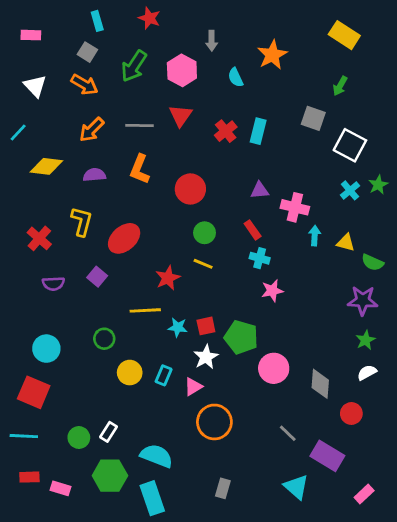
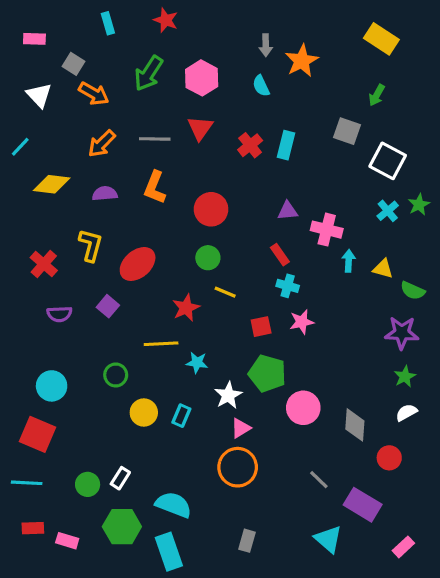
gray arrow: (212, 41) -> (266, 45), moved
gray square: (87, 52) -> (73, 64), moved
green circle: (205, 233) -> (208, 258), moved
red square: (206, 326) -> (261, 327), moved
pink triangle: (193, 387) -> (241, 428), moved

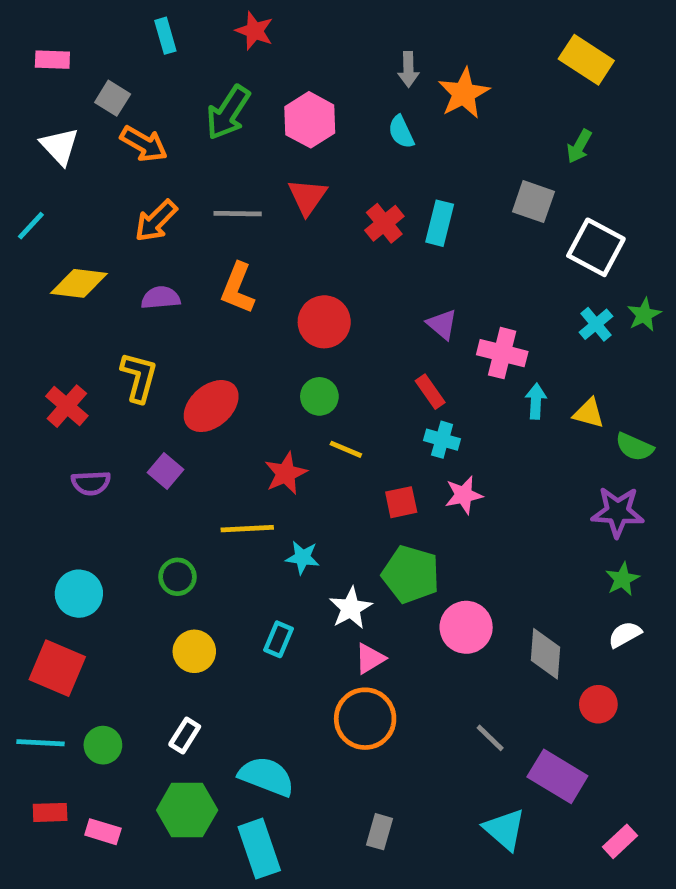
purple triangle: (288, 211) -> (442, 324), turned 45
yellow circle: (144, 412) -> (194, 651), moved
green circle: (88, 484) -> (103, 745), moved

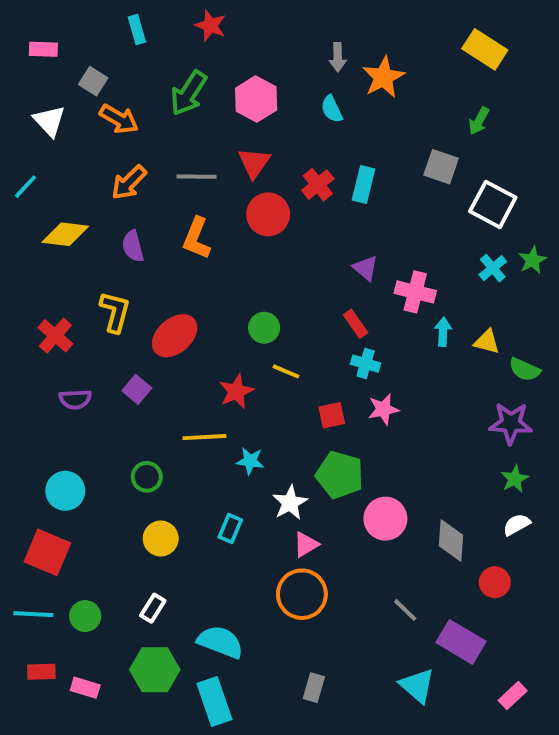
purple semicircle: (161, 298) -> (133, 246), turned -100
red circle: (324, 322) -> (268, 214), moved

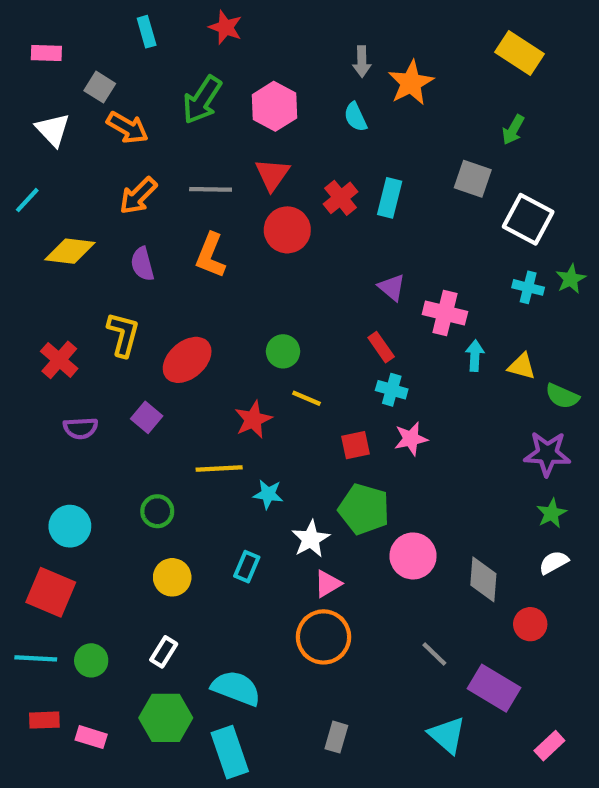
cyan cross: (493, 268) -> (528, 287), turned -36

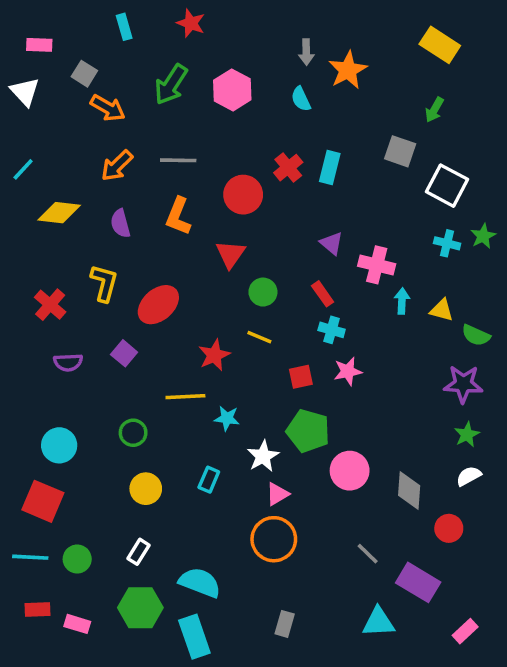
white triangle: (53, 130) -> (25, 92), moved
red triangle: (272, 174) -> (231, 254), moved
green circle: (283, 351) -> (263, 292), moved
cyan triangle: (447, 735) -> (378, 622), turned -44

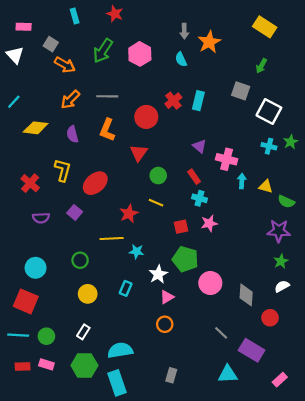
orange circle: (274, 539) -> (165, 324), size x0.6
cyan semicircle: (200, 582) -> (120, 350), turned -30
pink rectangle: (77, 624) -> (46, 364), moved

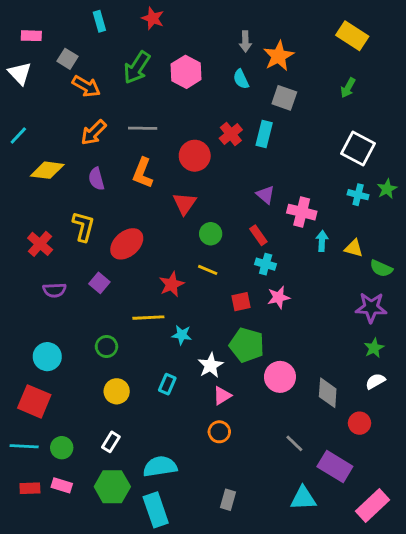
gray square: (241, 91) -> (284, 98), moved
pink rectangle: (280, 380) -> (373, 506), size x1.6

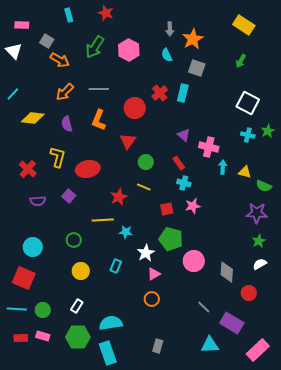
red ellipse: (127, 244) -> (88, 169), turned 30

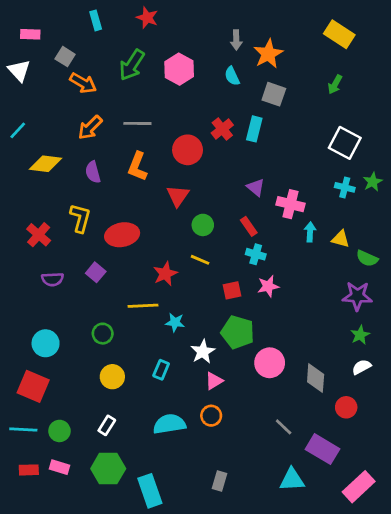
cyan semicircle: (111, 323) -> (169, 424), moved

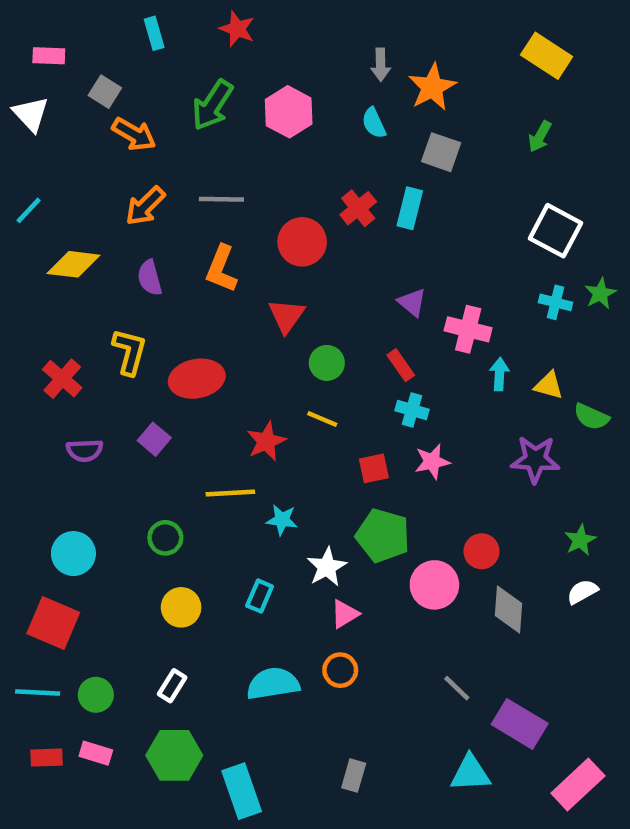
purple star: (357, 296) -> (535, 459), moved
red circle: (346, 407) -> (482, 551), moved

